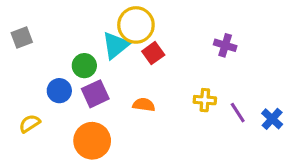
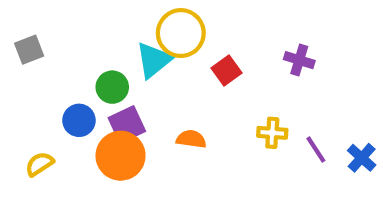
red square: (153, 53) -> (227, 70), moved
orange circle: (92, 141) -> (121, 156), moved

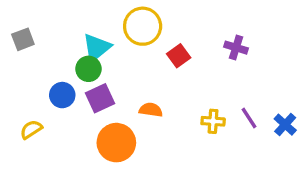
cyan triangle: (154, 60) -> (97, 48), moved
yellow cross: (272, 133) -> (213, 121), moved
orange circle: (121, 156) -> (116, 143), moved

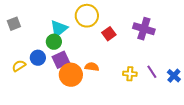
purple cross: (236, 48) -> (144, 29), size x1.5
yellow semicircle: (31, 129) -> (19, 66), moved
orange circle: (116, 143) -> (71, 75), moved

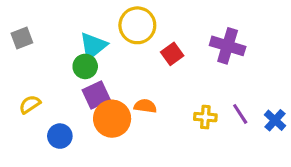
blue circle: (38, 58) -> (60, 136), moved

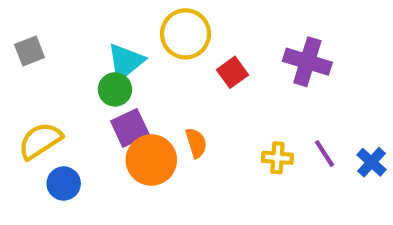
yellow semicircle: (30, 104) -> (40, 141), size x1.5
orange semicircle: (145, 106) -> (196, 143), turned 65
blue circle: (60, 136) -> (64, 184), moved

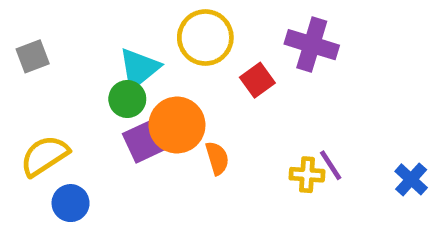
purple cross: (307, 62) -> (312, 45), moved
purple line: (324, 154) -> (331, 165), moved
orange circle: (151, 160) -> (177, 125), moved

